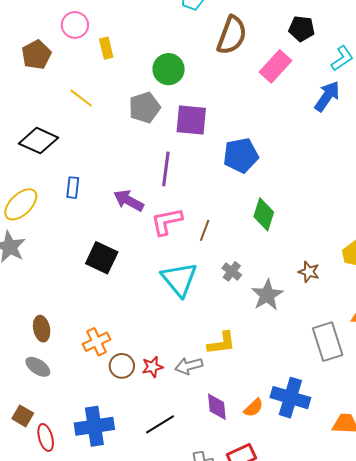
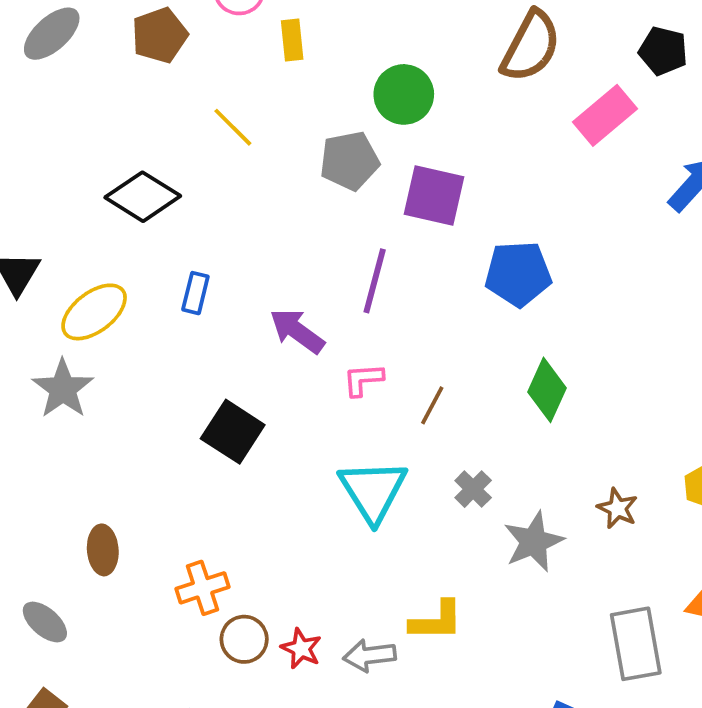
pink L-shape: (167, 222) -> (363, 380), size x0.7
gray ellipse: (38, 367) -> (45, 622), moved
red star: (152, 367) -> (301, 649), turned 30

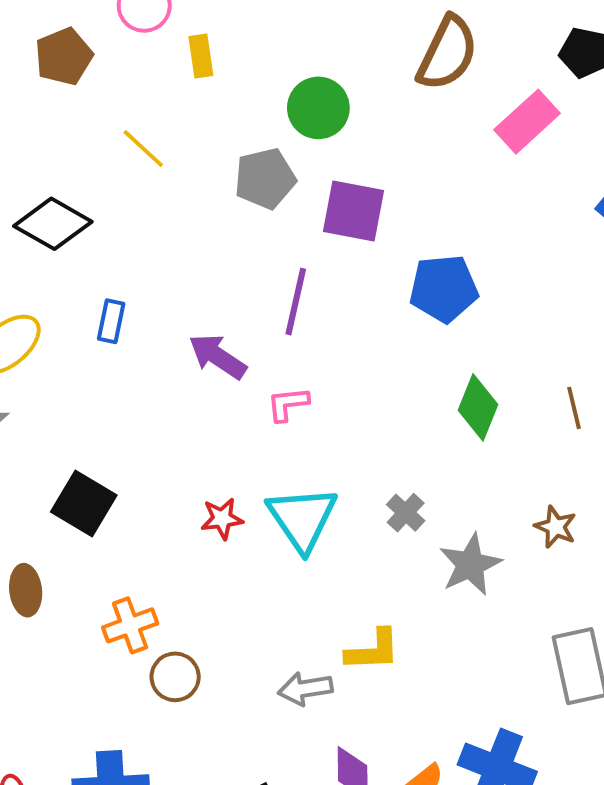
brown line: (432, 405) -> (574, 408), moved, turned -39
black square: (233, 432) -> (84, 504), moved
red star: (301, 649) -> (222, 519), moved, turned -30

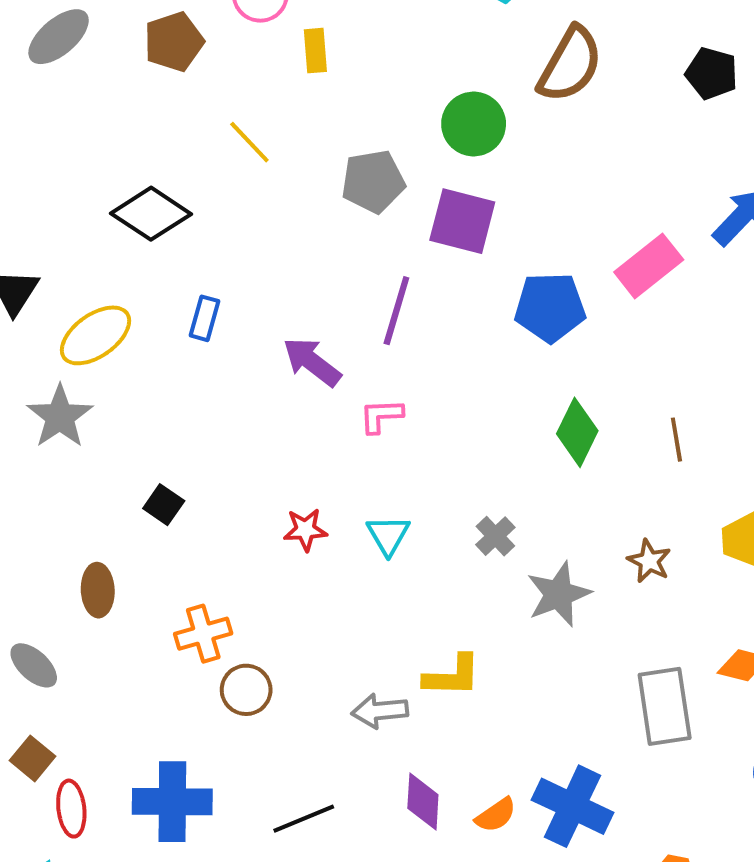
green circle: (318, 108) -> (474, 124), moved
pink rectangle: (527, 122) -> (649, 266), moved
black square: (84, 504) -> (164, 505), size x0.6
cyan triangle: (302, 518) -> (388, 535), size x0.6

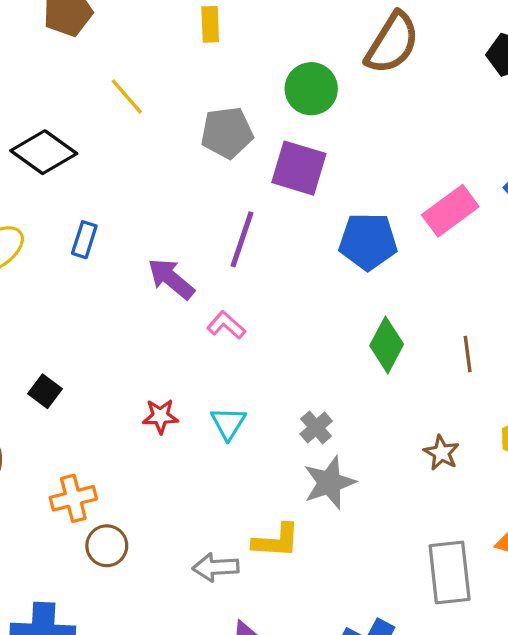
yellow rectangle: (315, 51) -> (210, 24), moved
pink L-shape: (381, 416) -> (226, 325), turned 42
gray star: (559, 594) -> (329, 483), moved

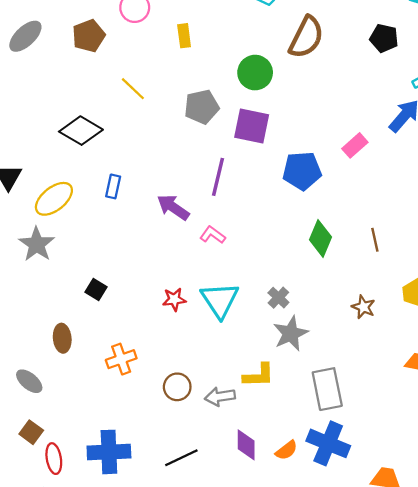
pink rectangle: (450, 211) -> (355, 145), size x0.7
cyan triangle: (228, 423) -> (220, 300), size x1.6
brown circle: (107, 546) -> (177, 387), moved
gray rectangle: (450, 573) -> (327, 389), moved

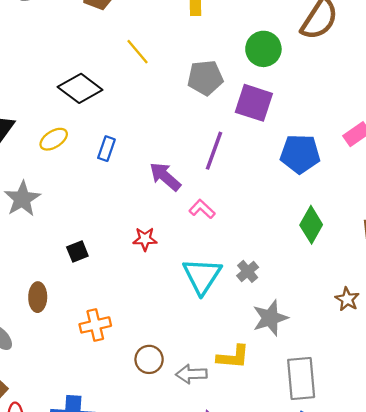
yellow ellipse: (54, 199) -> (54, 139), moved, size x0.7
black square: (96, 290) -> (77, 251), turned 30
gray cross: (278, 298) -> (248, 271), moved
red star: (174, 299) -> (145, 239), moved

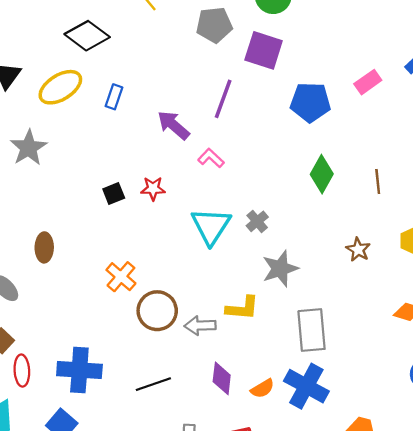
yellow ellipse: (54, 139) -> (60, 87), size x1.5
black square: (77, 251) -> (114, 193), moved
orange cross: (95, 325) -> (121, 277), moved, turned -36
brown circle: (149, 359) -> (157, 311), size x1.4

